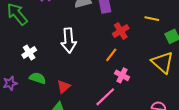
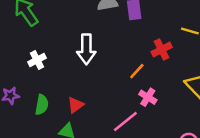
red cross: (121, 31) -> (162, 50), moved
green semicircle: (38, 78) -> (42, 105), moved, turned 77

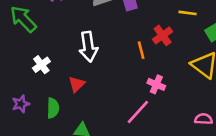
orange line: (137, 71) -> (141, 50), moved, turned -48
red triangle: (76, 105) -> (77, 84), moved

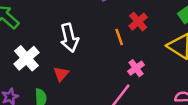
white cross: (41, 65) -> (26, 58), size x1.5
pink cross: (156, 84) -> (136, 68), turned 35

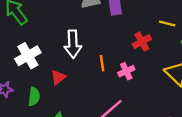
orange line: (119, 37) -> (102, 63), moved
pink cross: (136, 68) -> (126, 71), moved

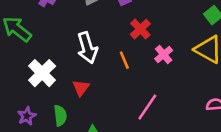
red cross: (142, 42) -> (140, 29), moved
pink cross: (126, 71) -> (164, 55), moved

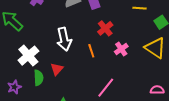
green semicircle: (60, 116) -> (39, 78), moved

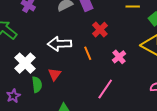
white arrow: (64, 39) -> (59, 44), turned 105
pink cross: (121, 49) -> (119, 57), moved

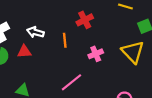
white arrow: (59, 44) -> (35, 32), moved, size x0.7
red triangle: (55, 74) -> (24, 51), turned 32

